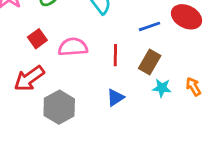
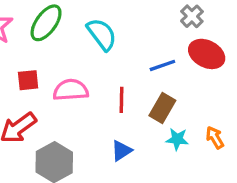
red square: (37, 39) -> (28, 80), turned 30

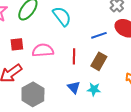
cyan star: (177, 139) -> (94, 89), moved
blue triangle: (121, 151) -> (74, 87), turned -40

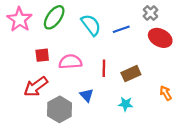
blue line: (99, 35) -> (121, 29), moved
brown rectangle: (99, 61) -> (131, 74), turned 36
blue triangle: (74, 87) -> (87, 95), moved

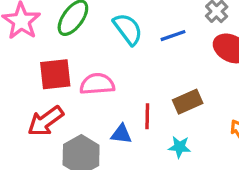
red square: (42, 55) -> (55, 74), size x1.5
red line: (104, 68) -> (147, 116), moved
blue triangle: (87, 95) -> (121, 134), turned -40

